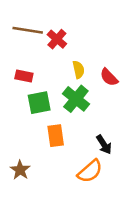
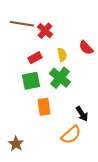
red rectangle: (24, 76) -> (35, 58), moved, turned -40
red semicircle: (109, 77) -> (86, 48), moved
brown star: (20, 170) -> (16, 144), moved

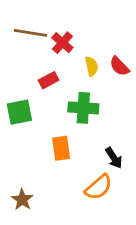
yellow semicircle: (62, 55) -> (92, 66), moved
green cross: (60, 78) -> (83, 108), turned -35
green square: (31, 81) -> (19, 112), moved

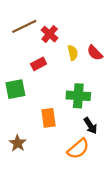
brown line: (30, 33) -> (24, 26), turned -35
green cross: (83, 108) -> (78, 96), moved
brown star: (22, 200) -> (18, 143), moved

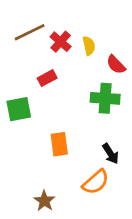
yellow semicircle: (73, 53) -> (89, 46), moved
green cross: (78, 96) -> (105, 98), moved
brown star: (18, 143) -> (44, 201), moved

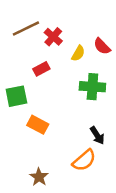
yellow semicircle: (89, 46) -> (78, 53), moved, turned 42
red semicircle: (116, 65) -> (102, 46), moved
orange rectangle: (59, 144) -> (38, 125), moved, turned -54

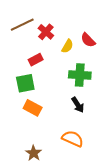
green square: (16, 96) -> (25, 83), moved
black arrow: (97, 135) -> (78, 105), moved
orange semicircle: (84, 160) -> (73, 139), turned -115

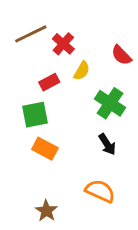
yellow semicircle: (67, 46) -> (82, 71), moved
green cross: (80, 75) -> (110, 103), turned 30

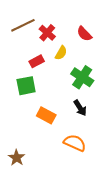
red semicircle: (121, 55) -> (84, 34), moved
orange rectangle: (45, 149) -> (46, 115), moved
brown star: (46, 211) -> (17, 158), moved

